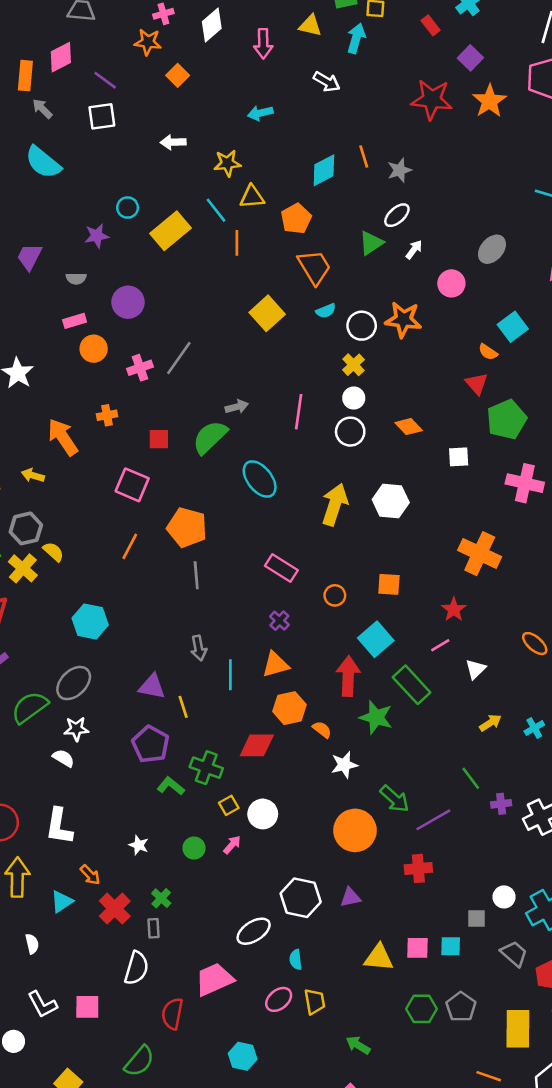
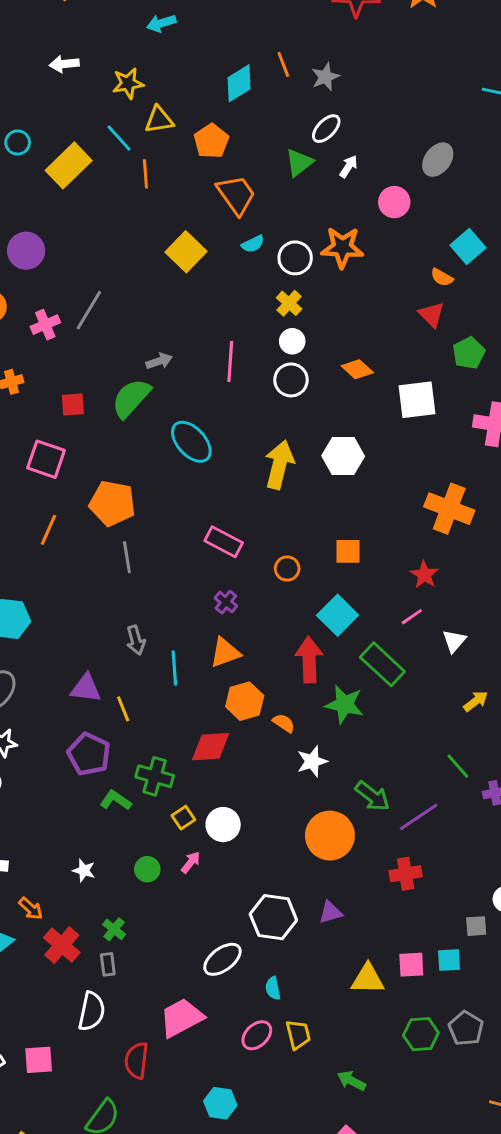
green pentagon: (507, 419) -> (469, 353), size x0.7
white square: (459, 457) -> (417, 400), size x1.6

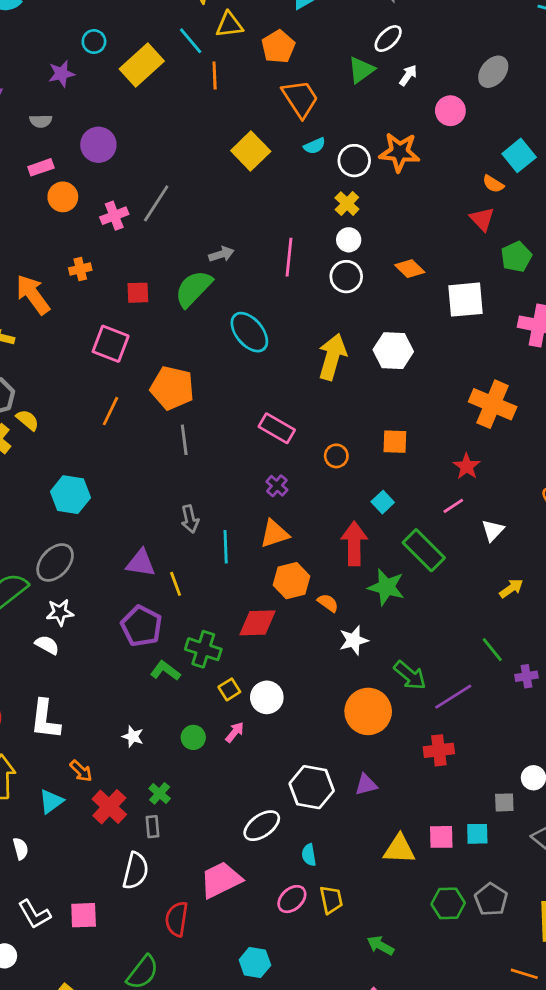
cyan square: (338, 615) -> (383, 502), size x0.6

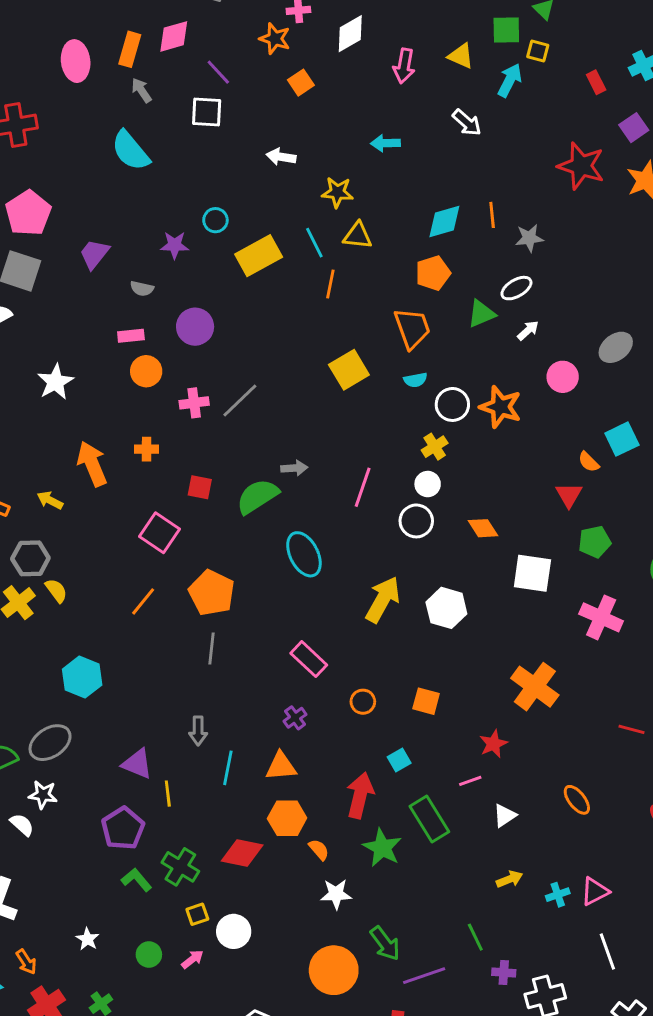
orange pentagon: (278, 47) -> (433, 273), moved

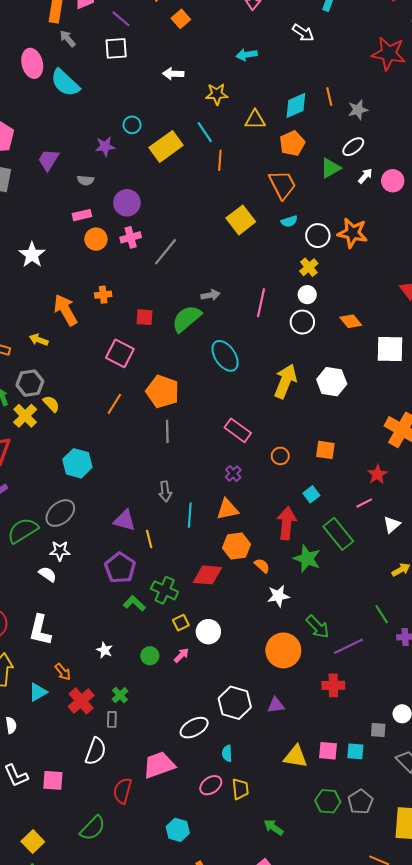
pink ellipse: (76, 61) -> (32, 63), moved
yellow triangle: (358, 236) -> (255, 120), moved
pink circle: (563, 377) -> (393, 181), moved
pink cross: (194, 403) -> (131, 237), moved

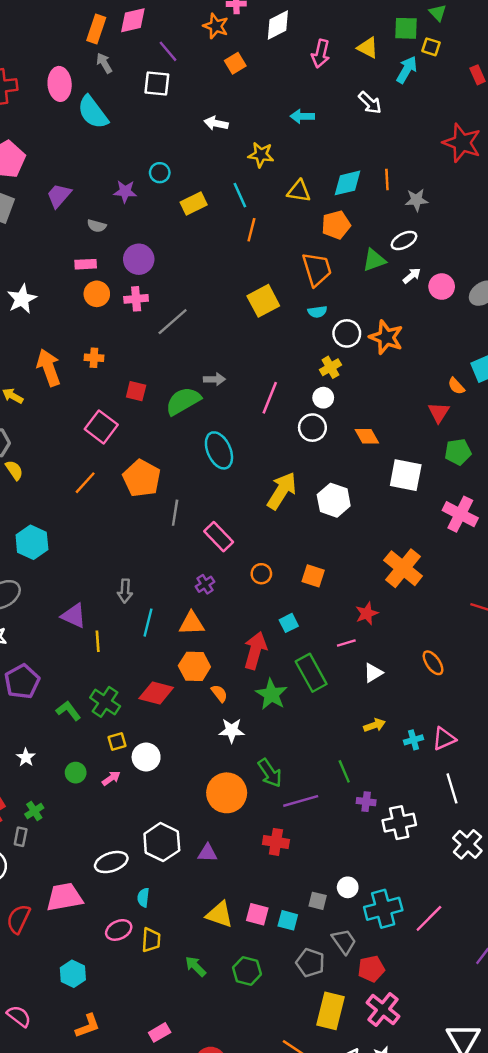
yellow rectangle: (166, 146) -> (194, 204), size x0.7
gray line: (167, 431) -> (175, 513), moved
purple pentagon: (120, 568) -> (22, 682), moved
gray pentagon: (360, 802) -> (310, 963), moved, turned -30
green arrow: (273, 827) -> (195, 966), moved

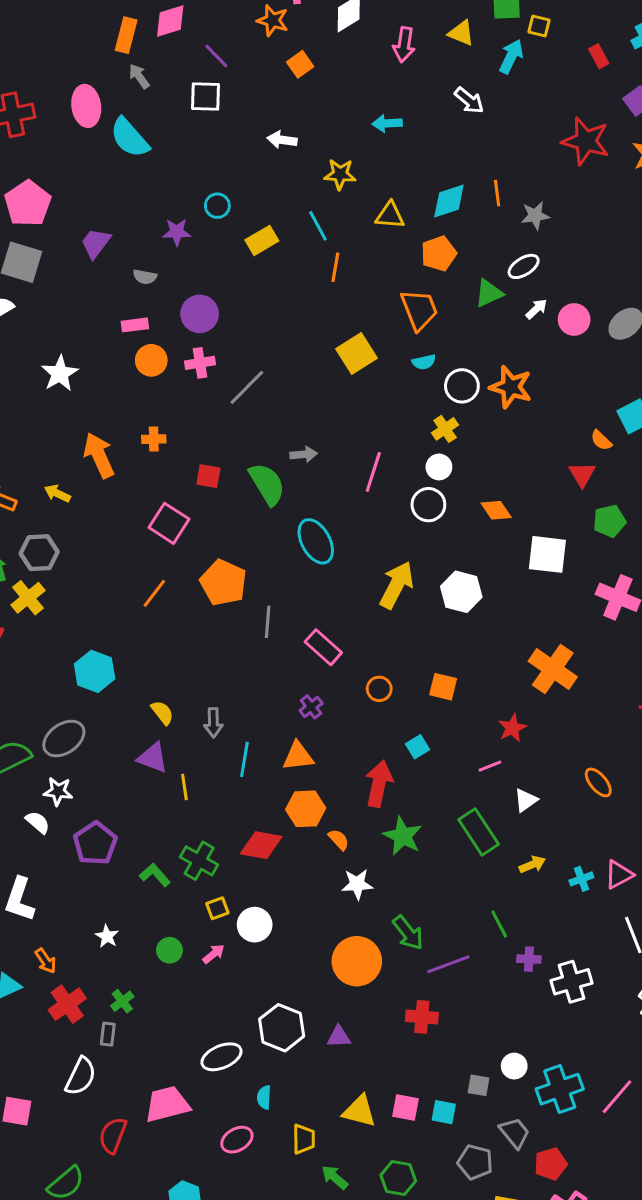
green semicircle: (183, 401) -> (267, 484), turned 93
yellow semicircle: (14, 470) -> (162, 713), moved
green rectangle: (311, 673) -> (479, 832), moved
yellow trapezoid: (151, 940) -> (304, 1139), moved

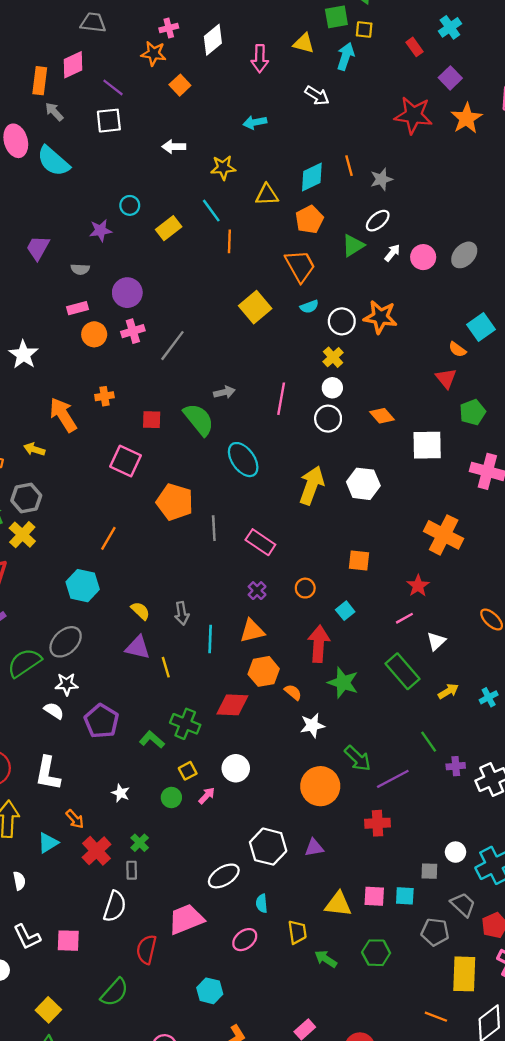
orange line: (154, 593) -> (108, 538), moved
orange circle: (379, 689) -> (305, 588), moved
yellow square: (217, 908) -> (188, 771), moved

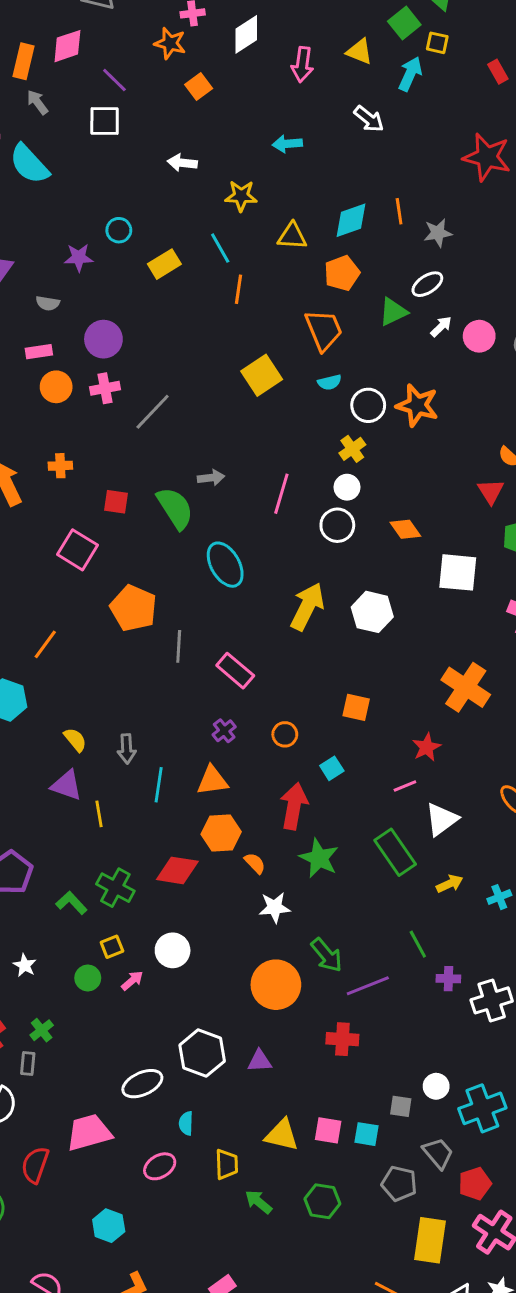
green square: (336, 17) -> (404, 23), turned -35
white triangle: (436, 641) -> (442, 819), size x1.4

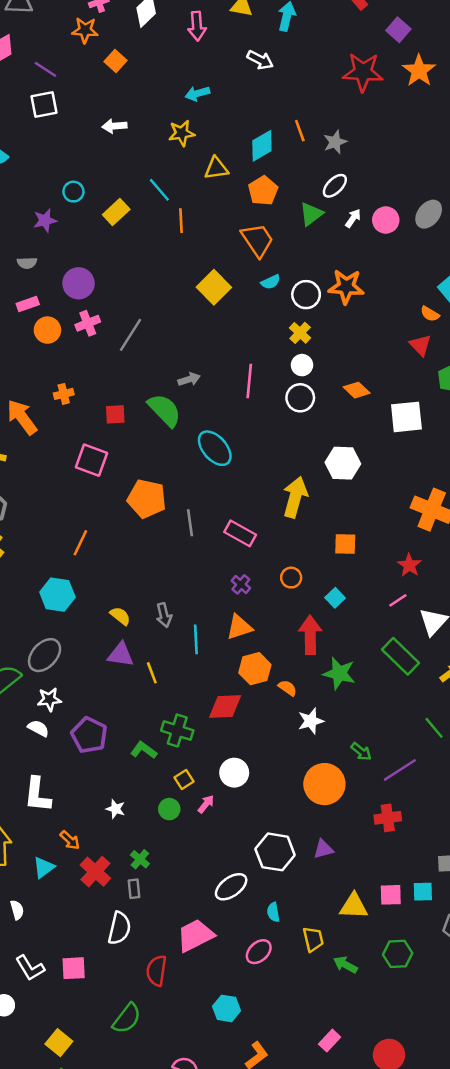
yellow star: (241, 196) -> (182, 133), moved
yellow arrow: (307, 607) -> (295, 497), moved
green arrow: (327, 955) -> (361, 752), size x0.7

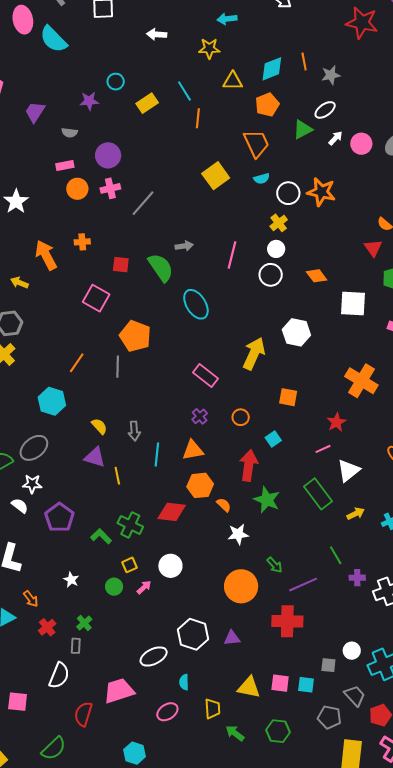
gray line: (190, 523) -> (118, 367), moved
red cross: (388, 818) -> (287, 621), size x1.4
red cross: (95, 872) -> (47, 627), size x0.7

